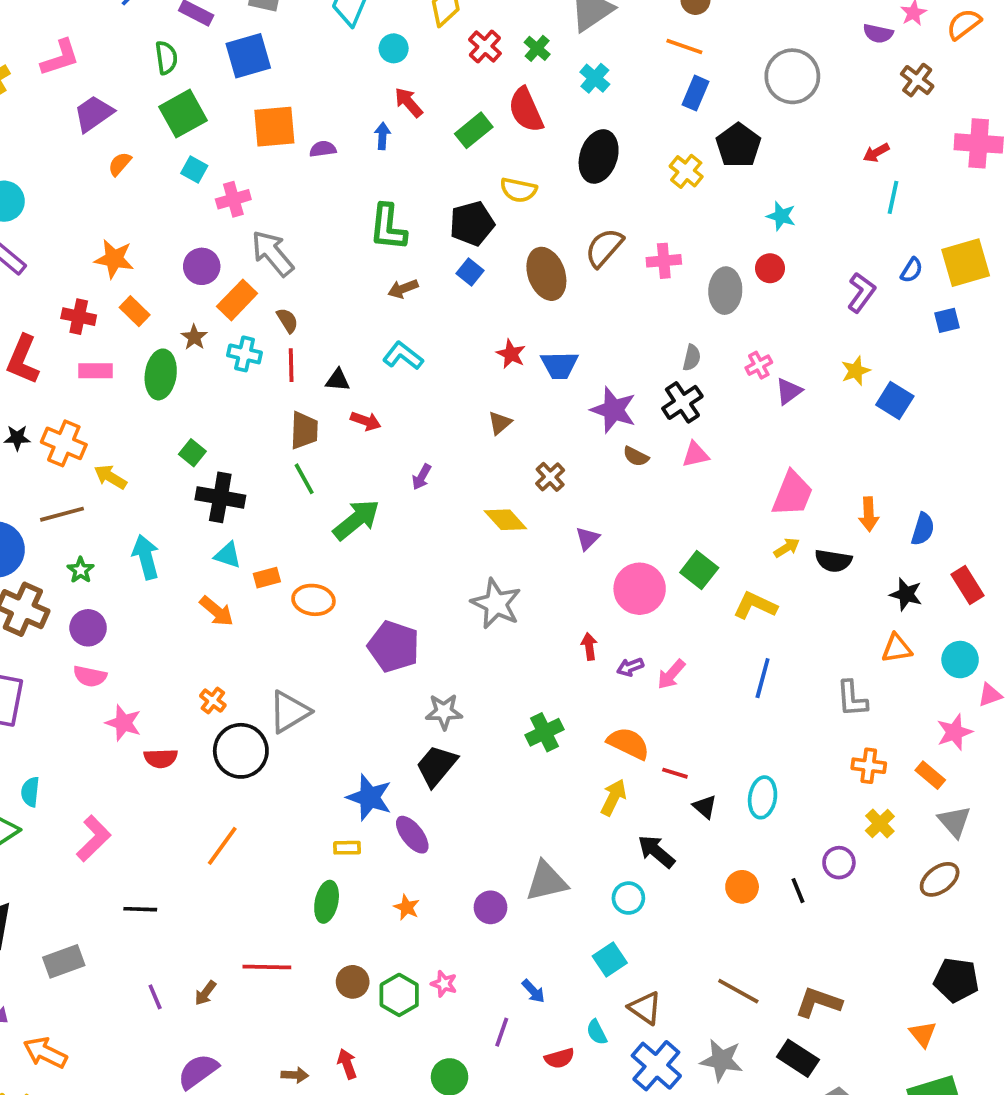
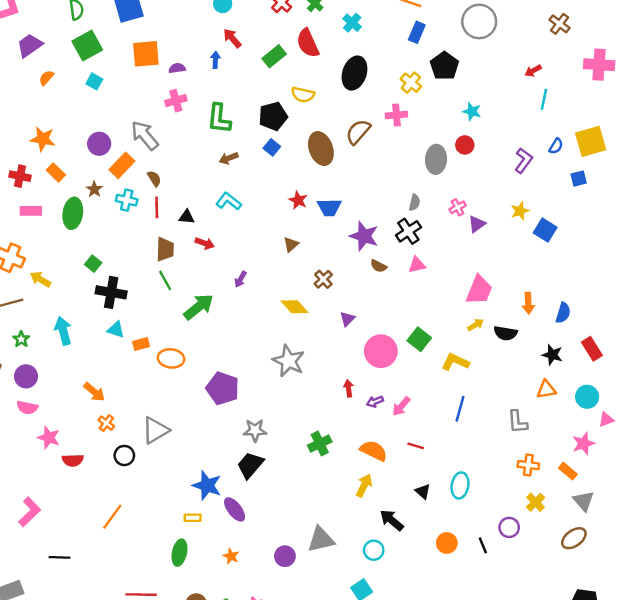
pink cross: (233, 199) -> (176, 101), moved
pink cross: (664, 261) -> (396, 115), moved
orange arrow: (217, 611) -> (94, 392), moved
black circle: (241, 751) -> (124, 455), size x0.6
red line: (675, 773) -> (416, 446), moved

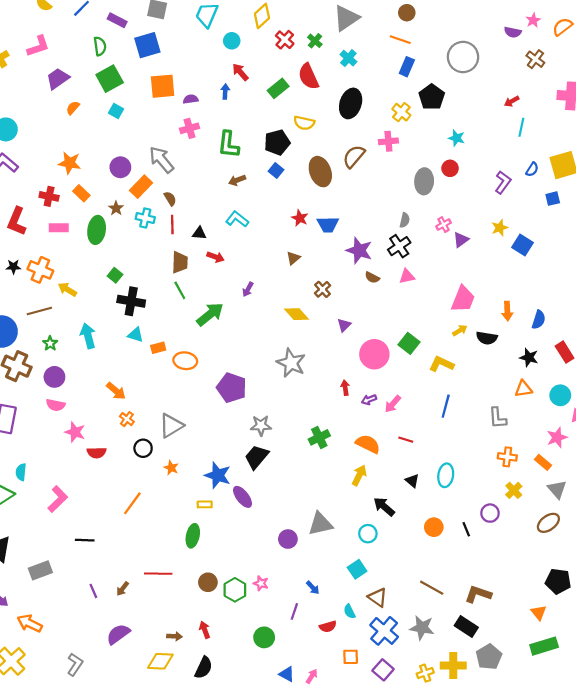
orange star: (231, 556) -> (171, 468), moved

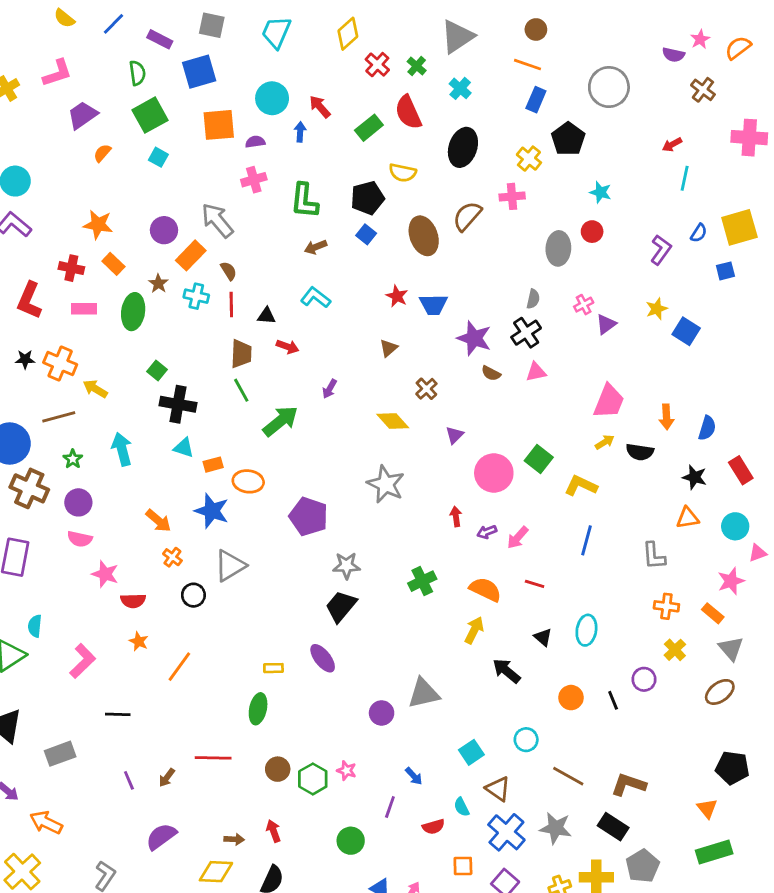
cyan circle: (232, 41) -> (272, 98), moved, size x1.5
orange star: (171, 468) -> (139, 641), moved
blue star: (218, 475) -> (212, 511), moved
cyan circle: (368, 534) -> (526, 740), moved

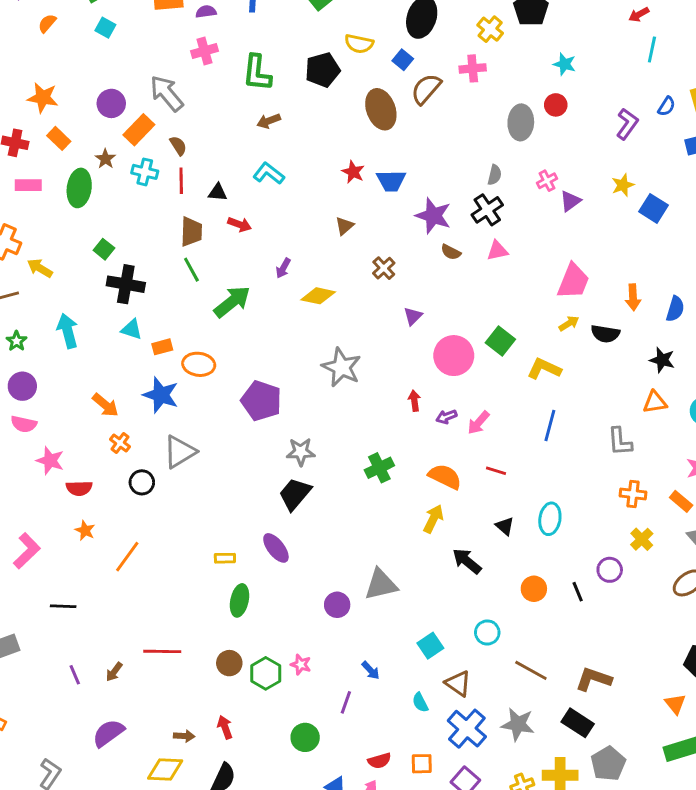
blue square: (366, 234) -> (403, 60), moved
yellow diamond: (393, 421) -> (318, 296), moved, turned -36
green ellipse: (258, 709) -> (239, 600), moved
red semicircle: (433, 827) -> (379, 761), moved

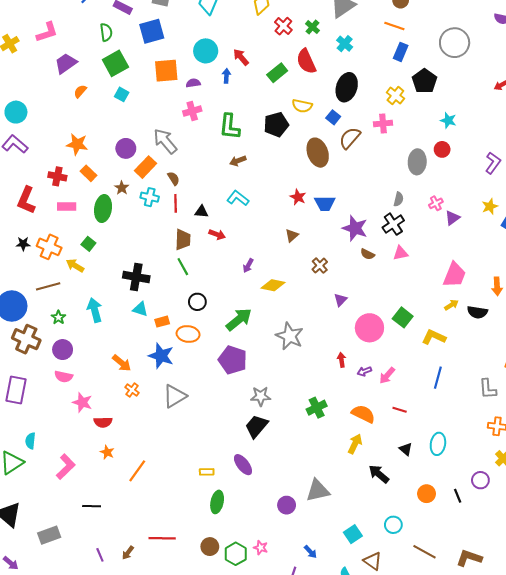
green square: (104, 249) -> (88, 244), moved
green arrow: (232, 302) -> (239, 319), moved
black circle: (142, 482) -> (197, 302), moved

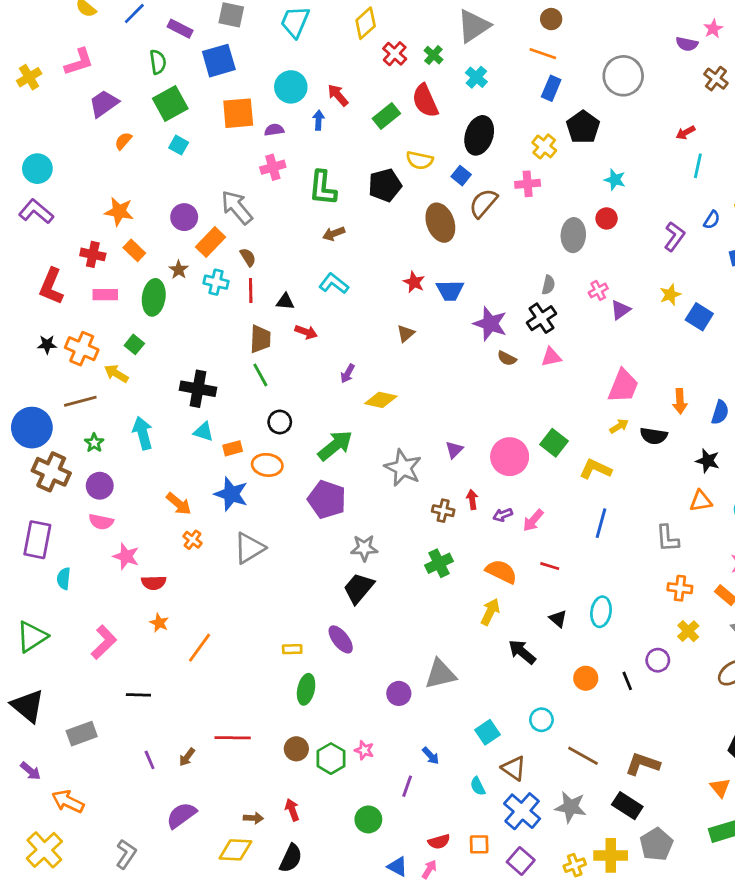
brown cross: (320, 266) -> (443, 511), moved, turned -35
purple triangle: (340, 300) -> (454, 450), moved
cyan semicircle: (30, 441) -> (64, 578), moved

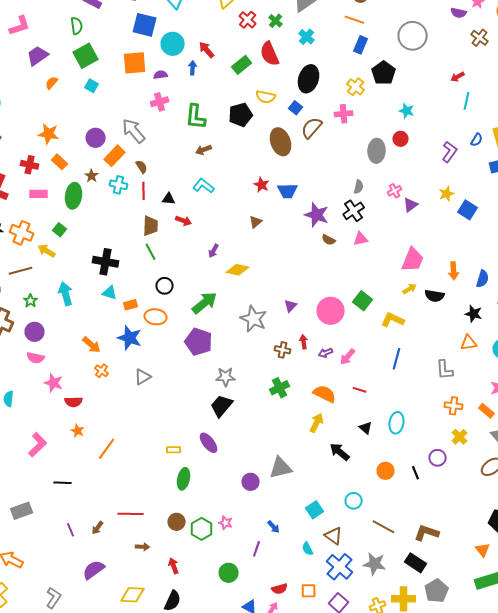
blue square: (219, 61) -> (145, 25), moved, turned 30
gray triangle: (249, 548) -> (143, 377), size x0.7
brown arrow: (253, 818) -> (143, 547), moved

